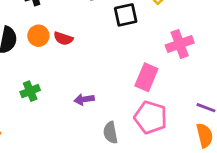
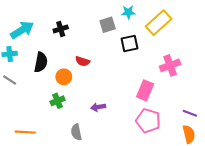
orange circle: (38, 36) -> (64, 77), moved
gray semicircle: (110, 133) -> (76, 132), moved

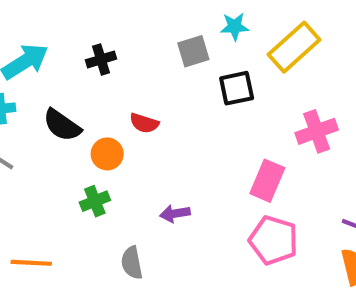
black semicircle: (41, 62) -> (62, 125), turned 114

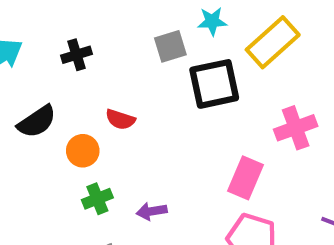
black square: (237, 88) -> (214, 84), size x1.4
black semicircle: (62, 125) -> (37, 122), turned -69
green cross: (95, 201) -> (97, 199), moved

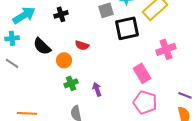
black semicircle: (37, 122) -> (42, 46), turned 78
pink rectangle: (246, 178) -> (142, 73), turned -54
purple arrow: (152, 211) -> (97, 89), turned 80

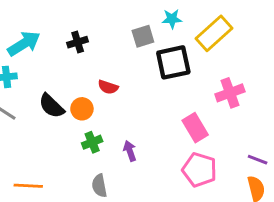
black semicircle: (42, 46) -> (51, 106), moved

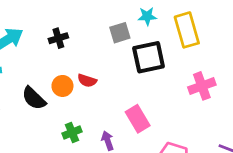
yellow rectangle: (214, 33) -> (187, 30), turned -64
orange circle: (82, 109) -> (62, 86), moved
pink rectangle: (195, 128) -> (138, 119), moved

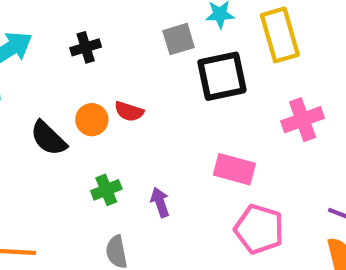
pink rectangle: (138, 119) -> (234, 169), moved, turned -44

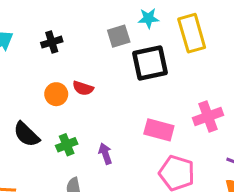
pink cross: (303, 120) -> (208, 116), moved
black semicircle: (48, 138) -> (26, 134), moved

